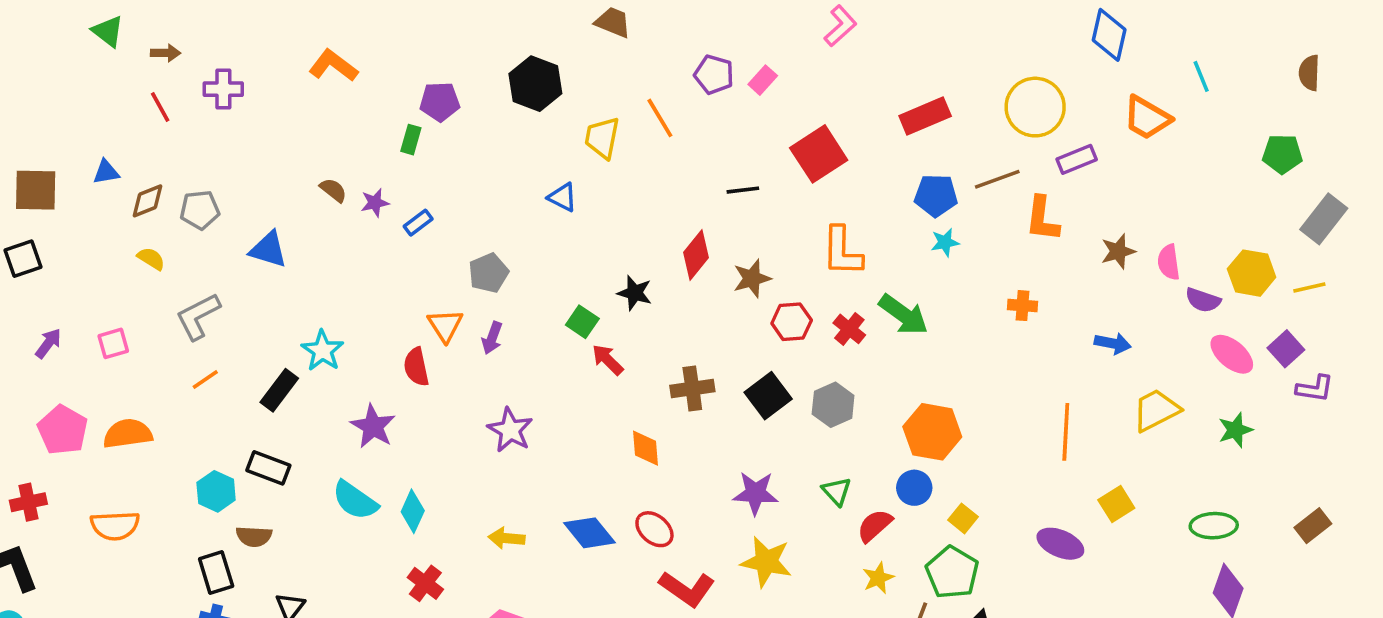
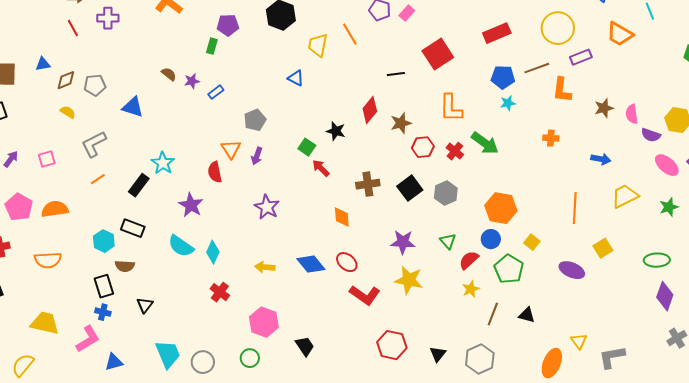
yellow square: (963, 518) -> (532, 242), moved
green pentagon: (952, 573) -> (509, 269), moved

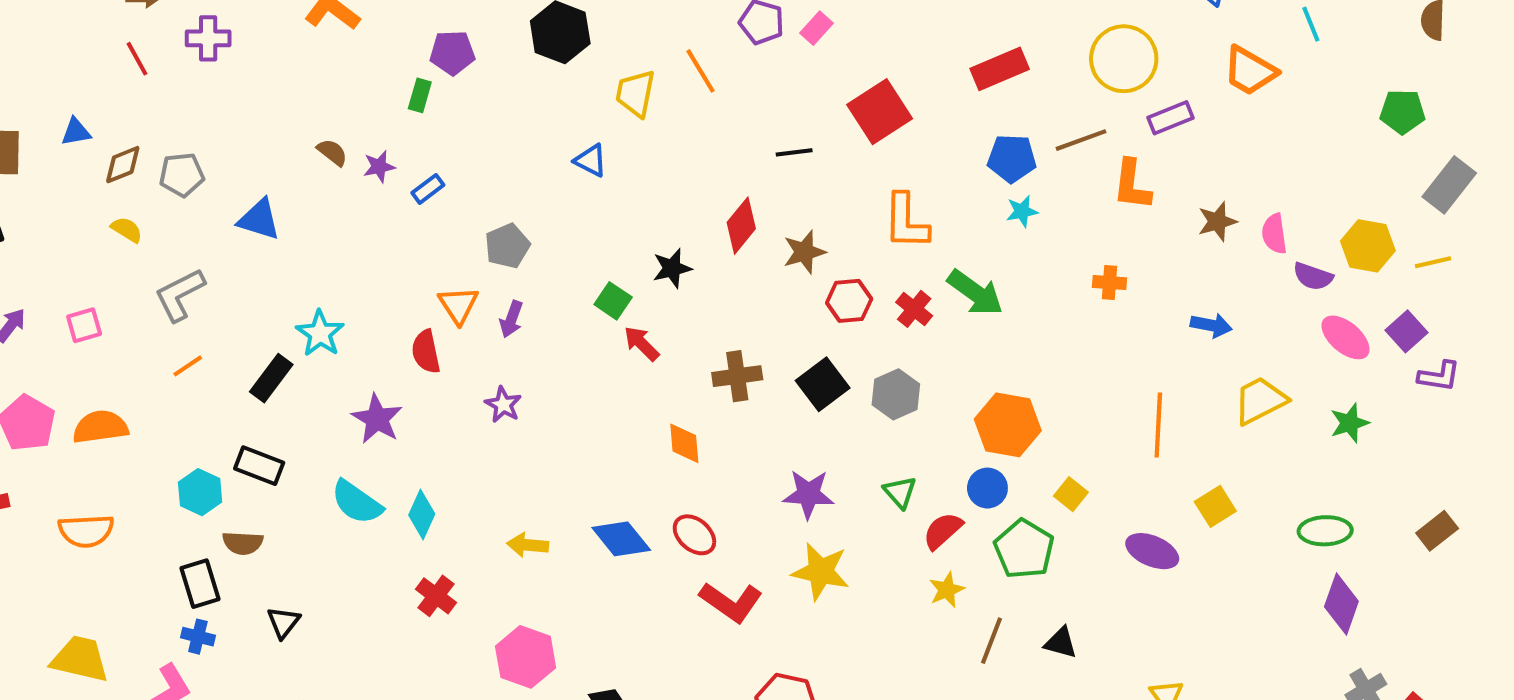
black star: (336, 131) -> (672, 268), turned -30
purple star: (267, 207) -> (503, 405), moved, size x0.7

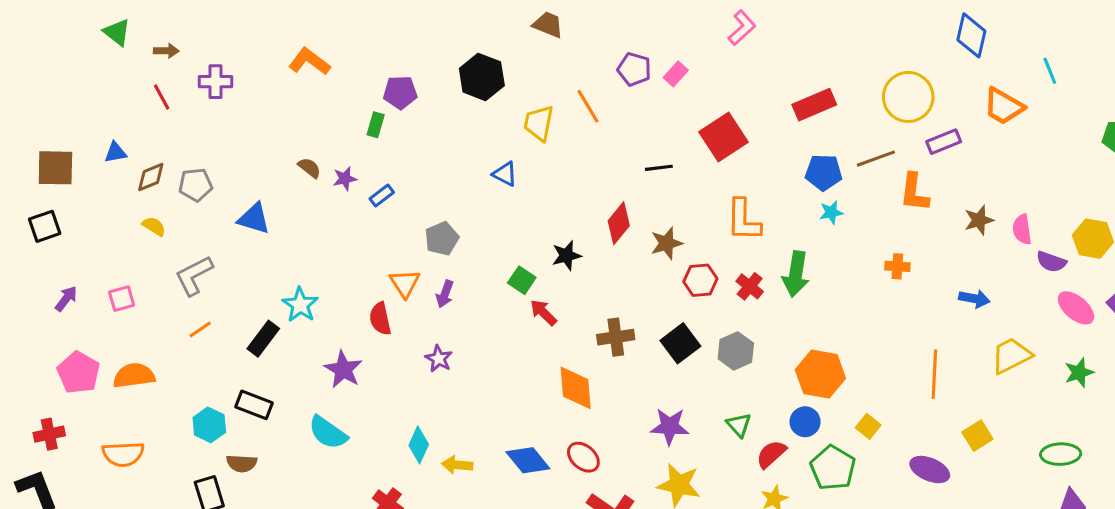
green arrow: (975, 293) -> (796, 274), turned 63
orange diamond: (684, 443) -> (576, 388), size x1.4
cyan diamond: (422, 514) -> (419, 445), moved

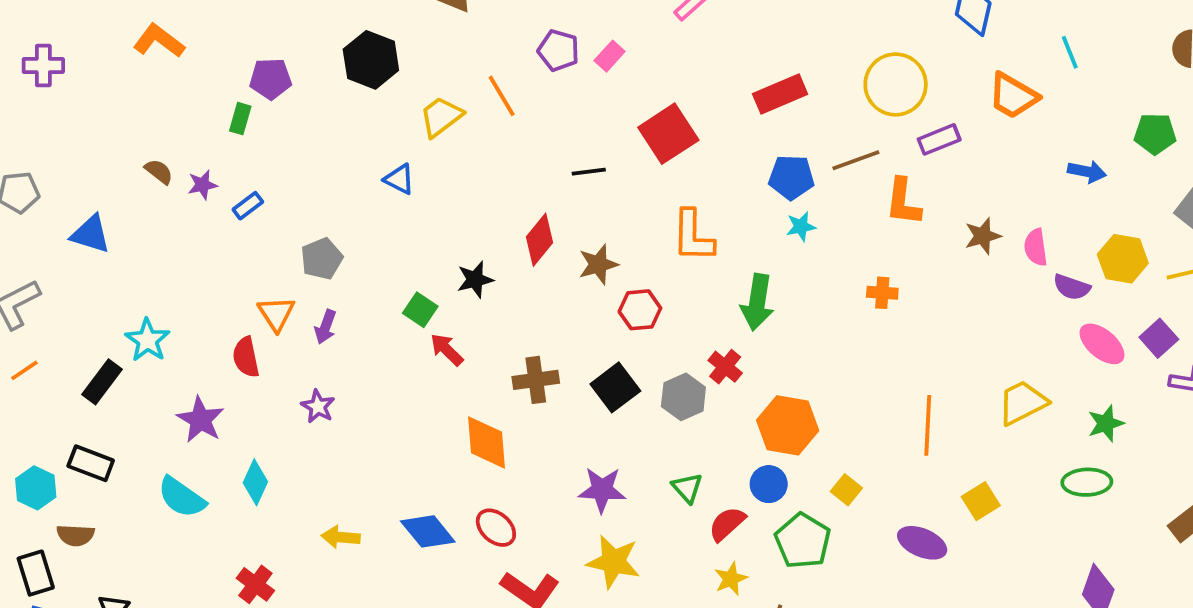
yellow trapezoid: (539, 123) -> (441, 117), turned 42
red cross: (750, 286) -> (725, 367), moved
blue arrow: (974, 299) -> (1087, 172), moved
cyan diamond: (419, 445) -> (255, 482), moved
green ellipse: (1061, 454) -> (1087, 482), moved

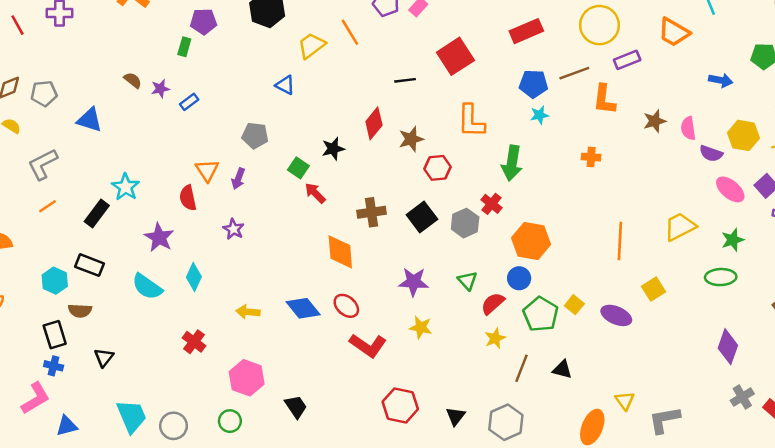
gray pentagon: (322, 259) -> (255, 135), moved, turned 30
yellow square: (846, 490) -> (574, 305), moved
yellow star: (613, 562) -> (421, 327), size x0.7

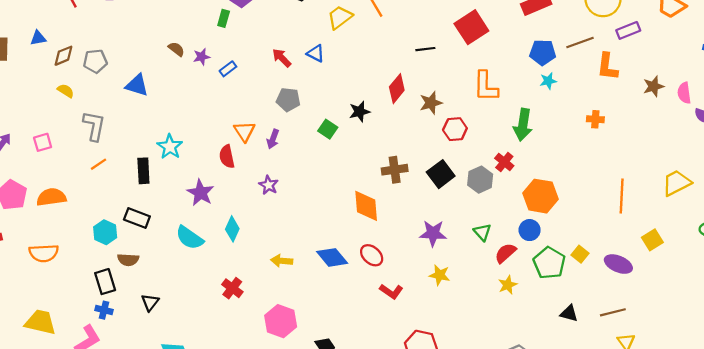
gray L-shape: (43, 164) -> (94, 126), turned 128
red arrow: (315, 193) -> (282, 58), moved
black rectangle: (97, 213) -> (143, 171), turned -40
red L-shape: (368, 345) -> (391, 291), size x0.7
brown line: (521, 368) -> (613, 312), moved, turned 55

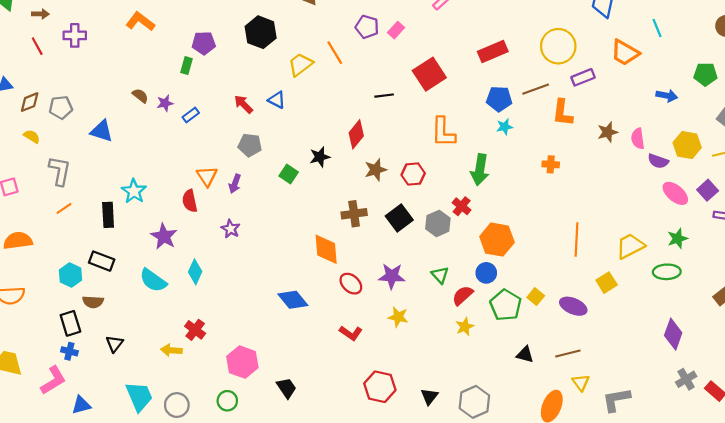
brown star: (431, 103) -> (376, 170), moved
yellow trapezoid: (676, 183) -> (630, 246), moved
red ellipse: (372, 255) -> (351, 284), moved
yellow arrow: (282, 261) -> (171, 350), moved

